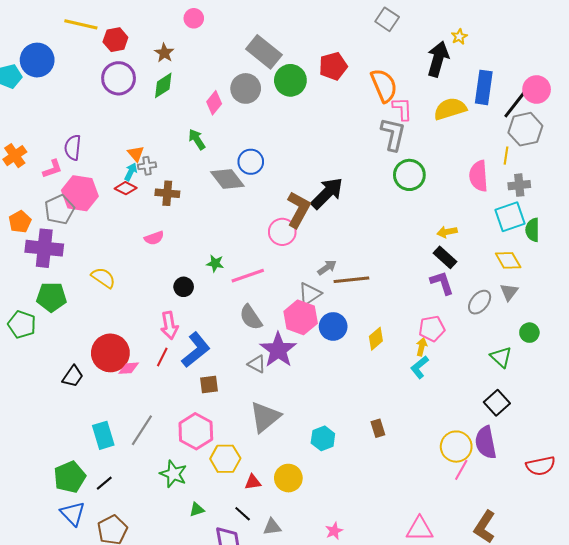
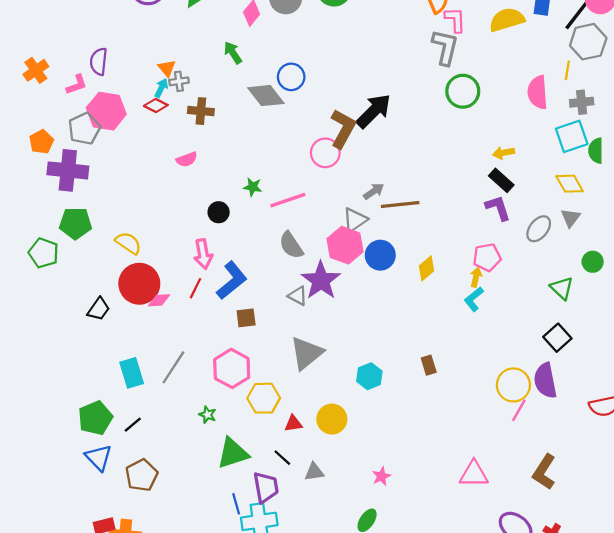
yellow semicircle: (103, 278) -> (128, 243), moved
green star: (173, 474) -> (208, 415), size x0.6
green triangle: (197, 510) -> (233, 453), size x2.0

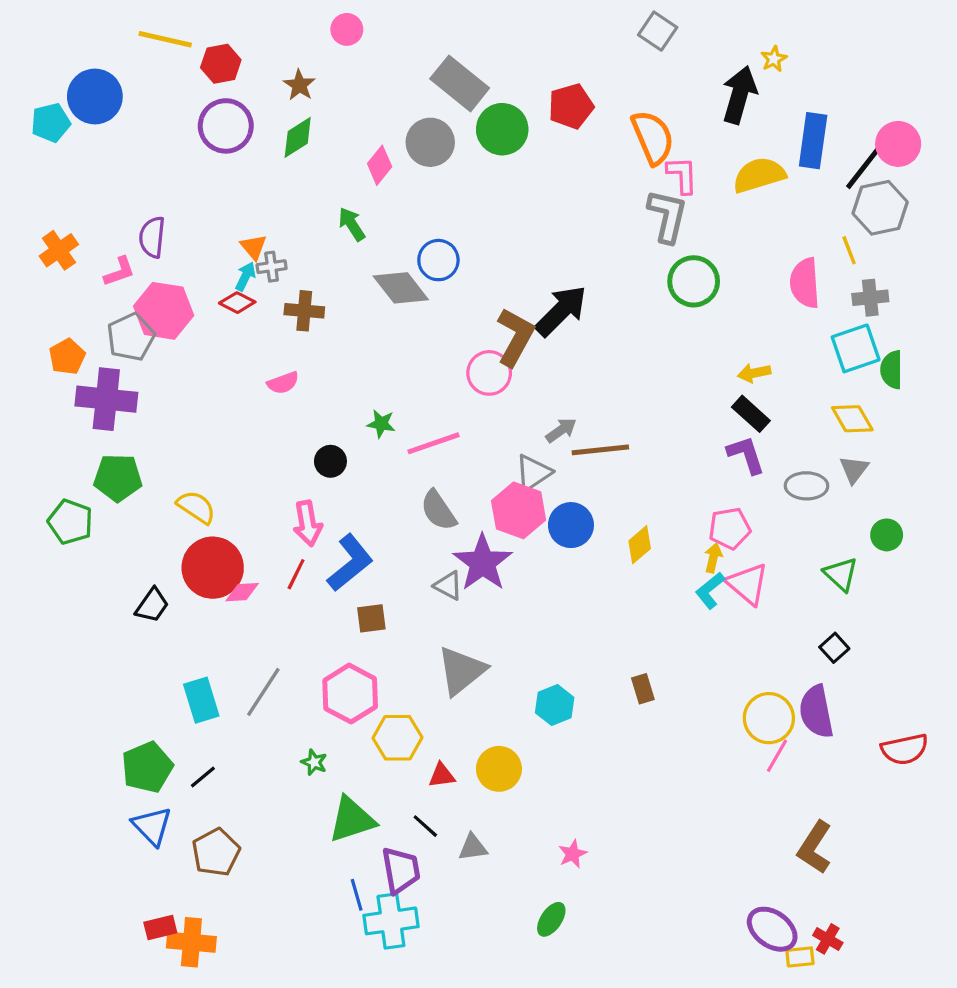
yellow line: (567, 70) -> (849, 250), turned -30
gray ellipse: (539, 229) -> (806, 486), turned 52
black square: (557, 338) -> (834, 648), size x0.7
pink triangle: (474, 474) -> (748, 584), moved, turned 40

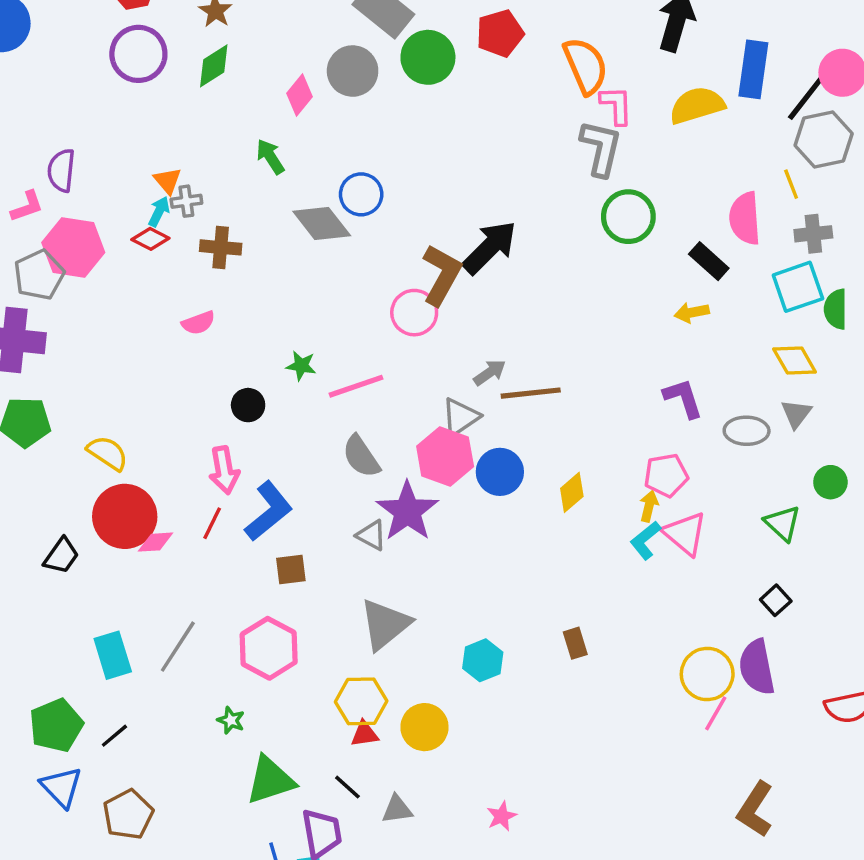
black rectangle: (751, 414) -> (709, 261), moved
yellow hexagon: (398, 738) -> (361, 701), moved

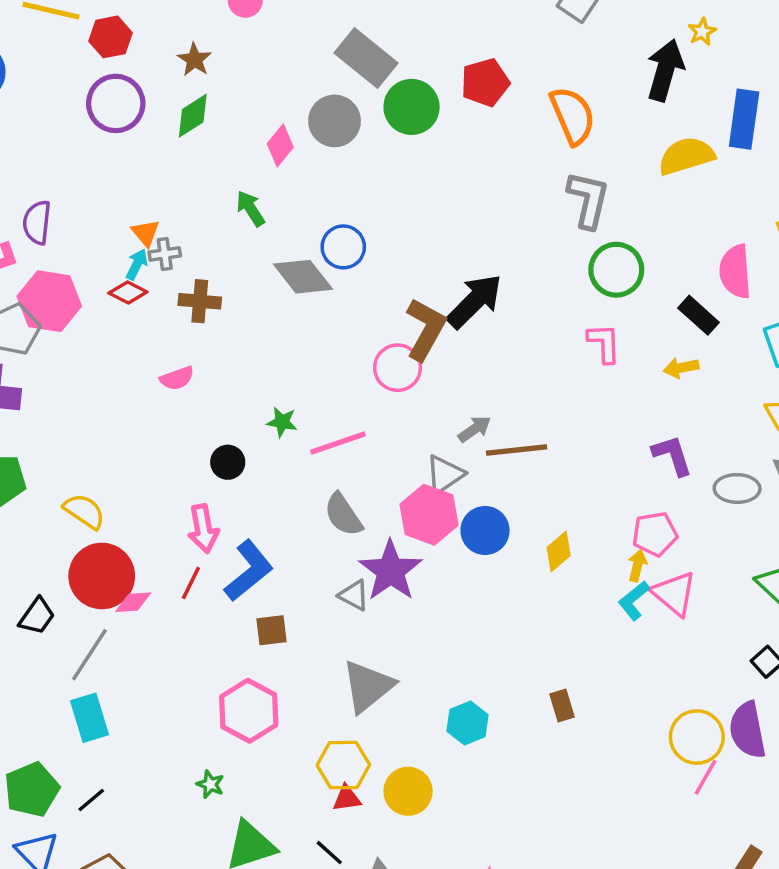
pink L-shape: (616, 105) -> (604, 343), moved
gray line: (178, 647) -> (89, 655), moved

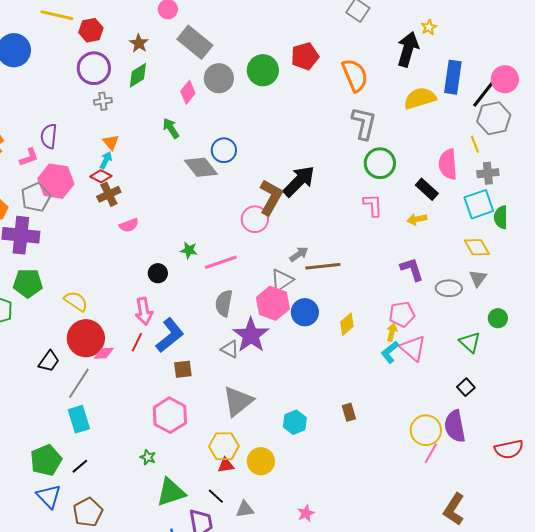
gray rectangle: (366, 58) -> (195, 42), moved
gray cross: (165, 254) -> (103, 101), moved
brown cross: (200, 301) -> (109, 194), moved, turned -30
gray semicircle: (343, 515) -> (224, 303), turned 44

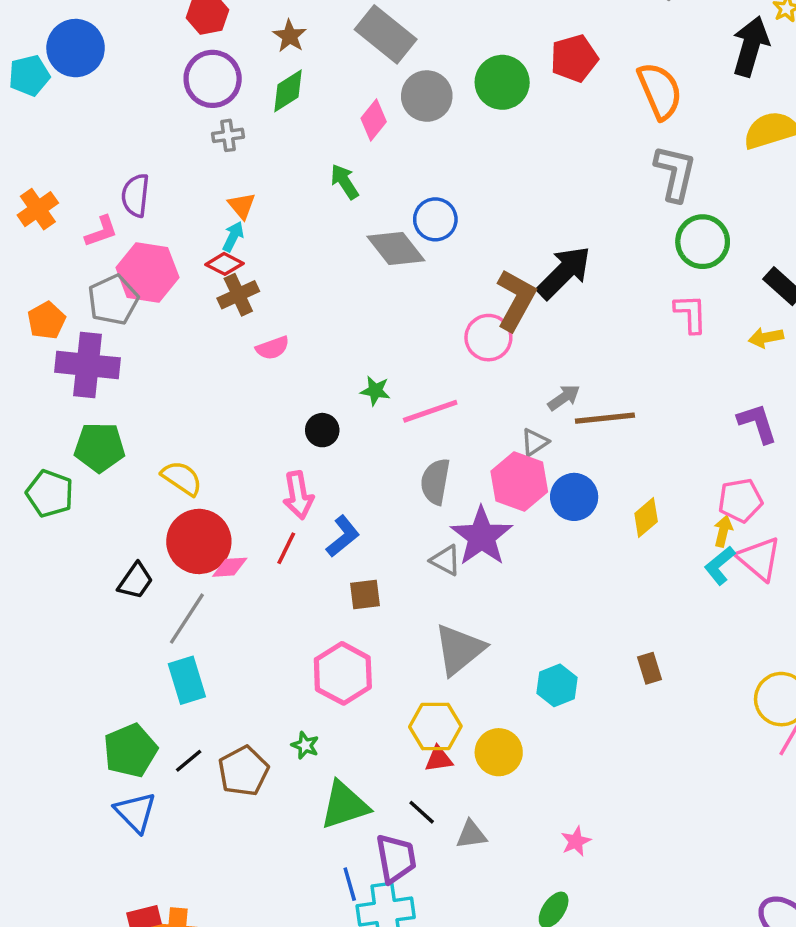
gray triangle: (282, 280) -> (535, 442), size x0.7
blue L-shape: (170, 335) -> (343, 536), size x0.7
brown pentagon: (88, 512) -> (243, 771), moved

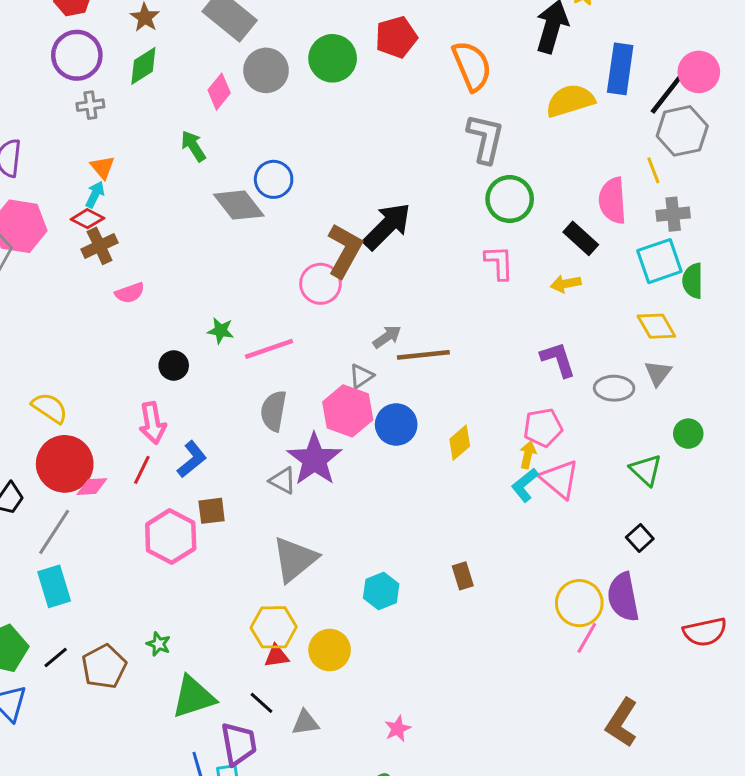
pink hexagon: (343, 673) -> (171, 537), moved

